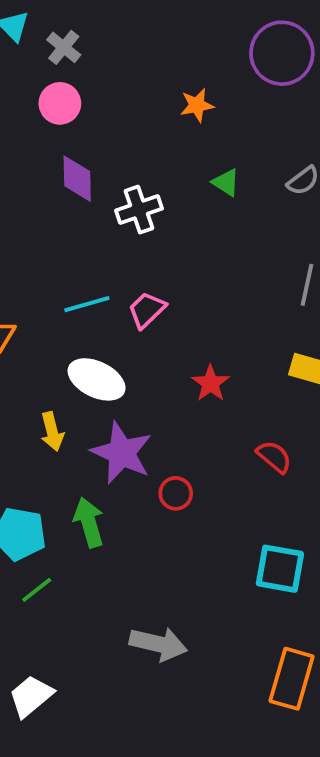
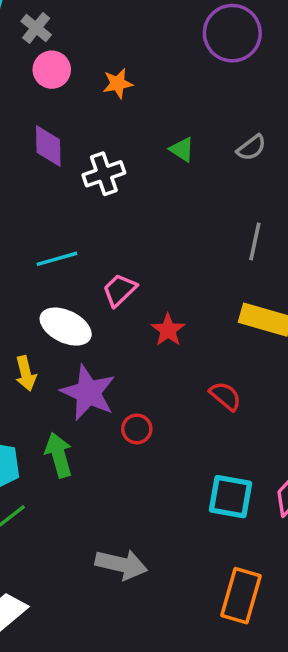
pink circle: (60, 103) -> (52, 70), moved
orange star: (197, 105) -> (118, 84), moved
pink trapezoid: (147, 310) -> (119, 290), moved

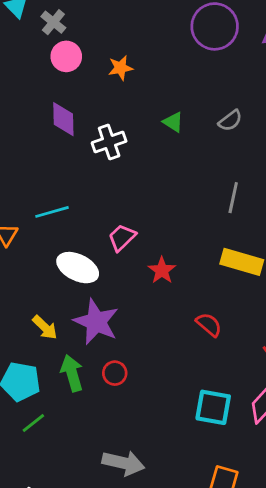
cyan line: (57, 259) -> (52, 212), moved
yellow arrow: (26, 373) -> (45, 327), moved, turned -32
red circle: (137, 429) -> (115, 373), moved

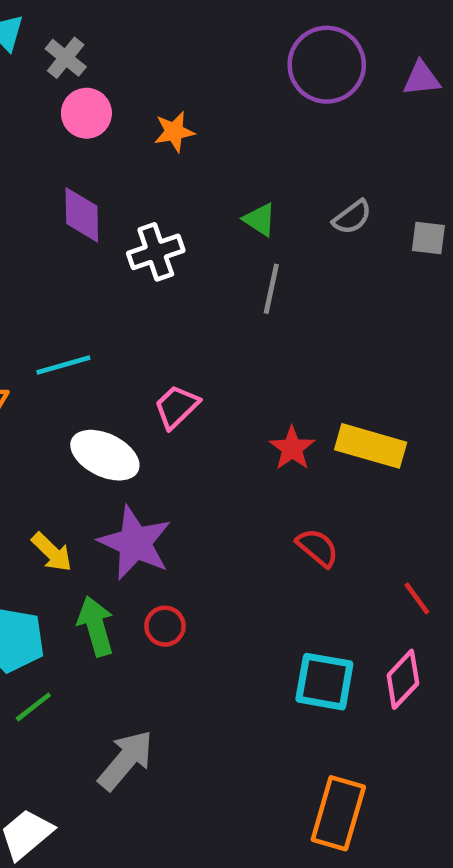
gray line: (233, 198) -> (271, 289), moved
red star: (162, 270) -> (292, 448), moved
gray arrow: (123, 463) -> (126, 760), moved, turned -63

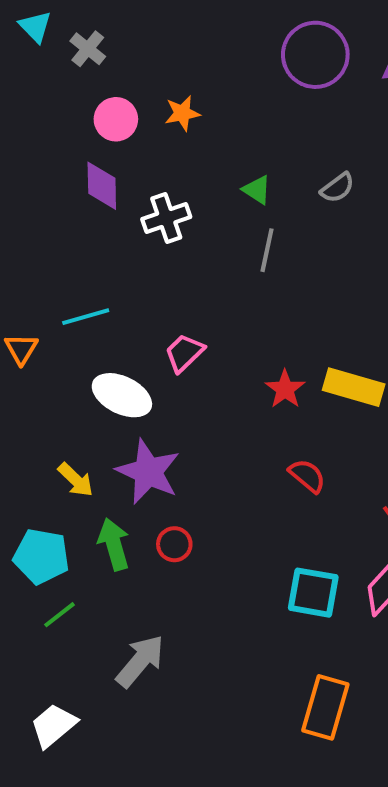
pink circle: (86, 113) -> (116, 119), moved

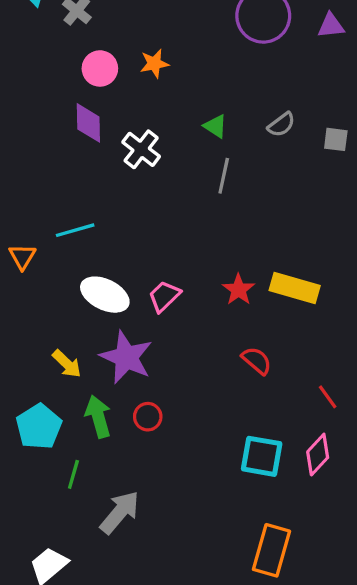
white cross: (166, 218) -> (141, 149), turned -33
pink trapezoid: (184, 353) -> (164, 296), moved
cyan pentagon: (41, 556) -> (39, 427), turned 30
green line: (60, 615) -> (73, 474), moved, turned -36

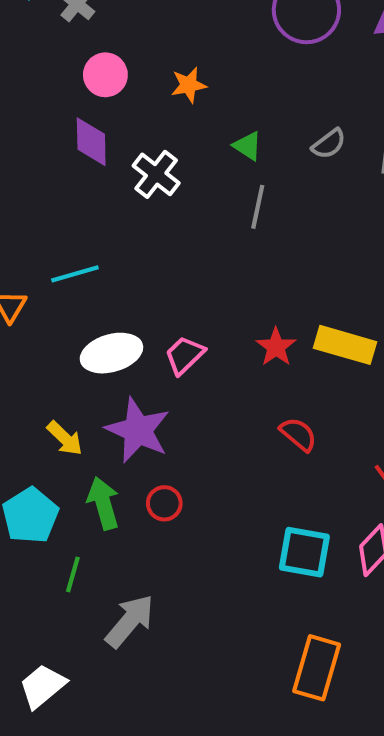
orange star: (154, 64) -> (189, 85), moved
white ellipse: (105, 295) -> (111, 353), turned -42

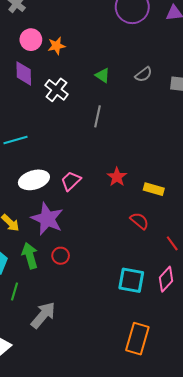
orange star: (189, 85) -> (56, 46), moved
gray line: (258, 207) -> (97, 116), moved
yellow rectangle: (345, 345) -> (154, 189), moved, size x0.7
red semicircle: (298, 434) -> (139, 221), moved

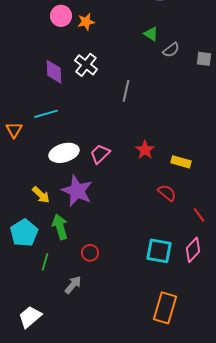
purple diamond: (24, 73) -> (54, 72), moved
green triangle: (103, 75) -> (151, 34), moved
red circle: (61, 256) -> (90, 253), moved
gray arrow: (43, 315) -> (73, 285), size x0.7

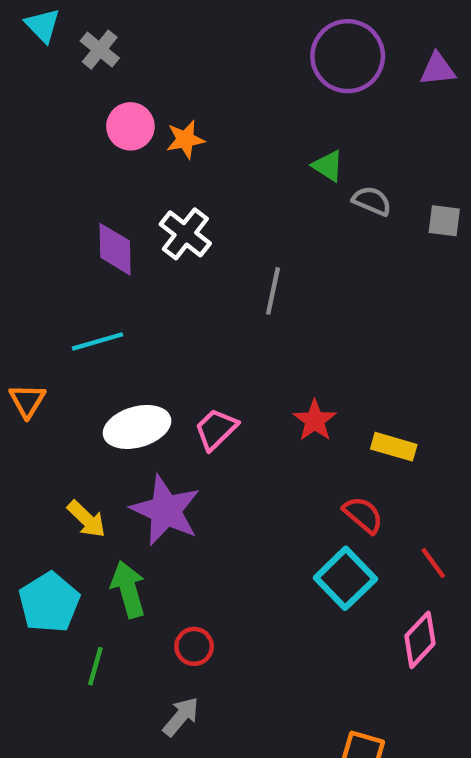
gray semicircle: (171, 50) -> (372, 201), turned -120
orange triangle: (14, 130) -> (27, 401), moved
cyan square: (159, 251) -> (345, 578), moved, turned 36
gray arrow: (73, 285) -> (181, 717), moved

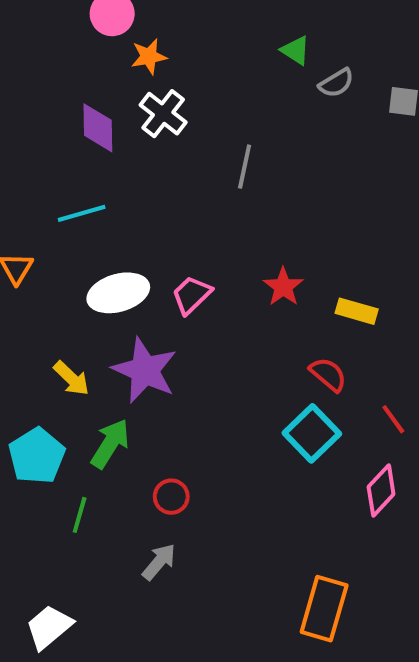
orange star: (185, 140) -> (149, 57), moved
gray semicircle: (372, 201) -> (336, 83), turned 126
green arrow: (128, 589) -> (110, 444), turned 48

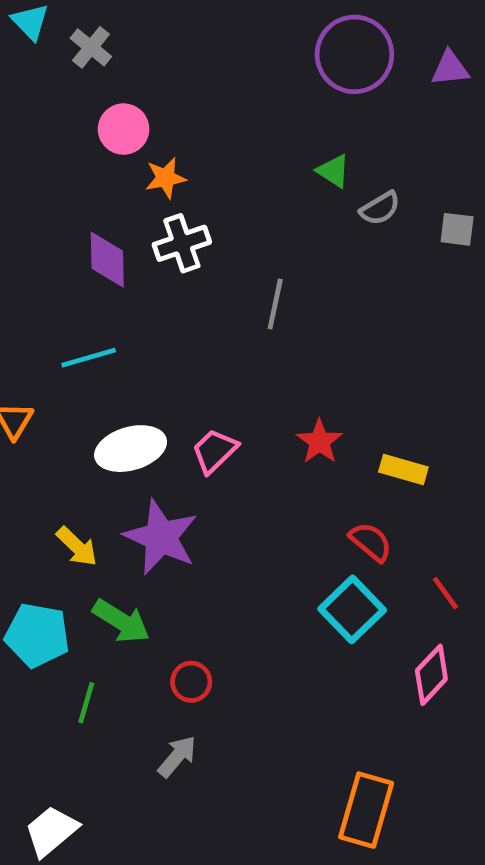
white cross: (163, 114) -> (182, 243), turned 33
green arrow: (110, 444) -> (121, 621), turned 90
cyan pentagon: (37, 456) -> (37, 635), turned -30

